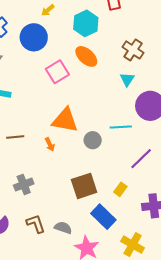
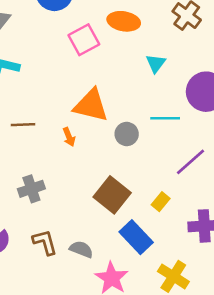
orange ellipse: (86, 56) -> (124, 21), turned -35
cyan triangle: (127, 79) -> (156, 63), moved
brown square: (84, 186) -> (112, 195), turned -36

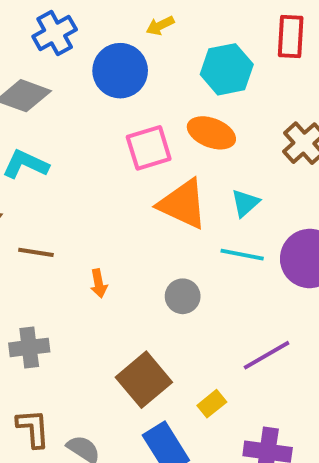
orange triangle: (91, 105) -> (183, 204), moved
cyan line: (165, 118) -> (242, 255), moved

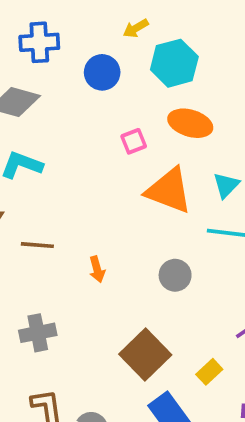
blue cross: (55, 33) -> (39, 42), turned 30
cyan hexagon: (227, 69) -> (174, 63), moved
blue circle: (120, 71) -> (102, 72), size x0.7
pink square: (149, 148) -> (134, 141), size x0.6

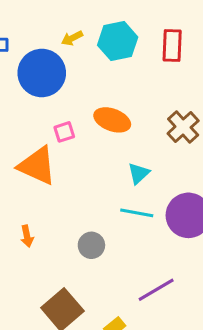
cyan hexagon: (174, 63) -> (118, 41), moved
blue circle: (102, 72) -> (42, 73), size x1.6
orange triangle: (169, 191) -> (37, 166), moved

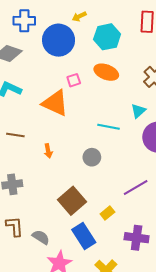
cyan hexagon: (118, 41) -> (107, 37), moved
cyan triangle: (139, 173) -> (138, 111), moved
cyan line: (137, 213) -> (108, 127), moved

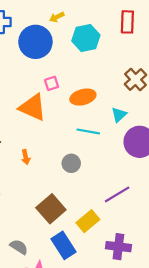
orange ellipse: (106, 72) -> (83, 97), moved, turned -35
yellow rectangle: (107, 213) -> (88, 221), size x1.5

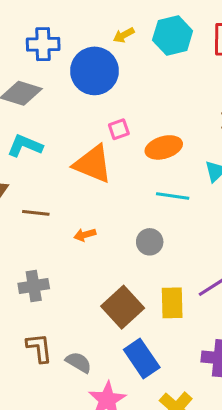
cyan hexagon: (86, 38) -> (173, 35), moved
orange arrow: (26, 157) -> (85, 235), turned 88
yellow rectangle: (88, 221) -> (172, 303), moved, turned -50

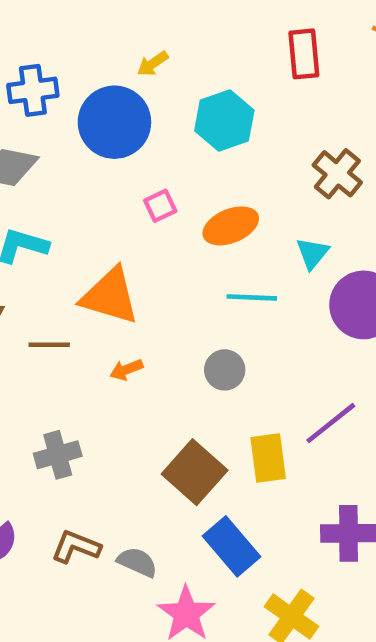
cyan hexagon: (173, 35) -> (224, 121), moved
orange triangle: (93, 164) -> (110, 296), moved
brown L-shape: (39, 348) -> (76, 547), turned -56

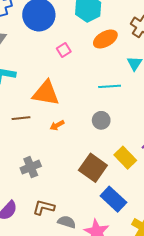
orange ellipse: (231, 226) -> (105, 39), moved
yellow rectangle: (268, 458) -> (125, 158), turned -30
gray semicircle: (137, 562) -> (67, 222), moved

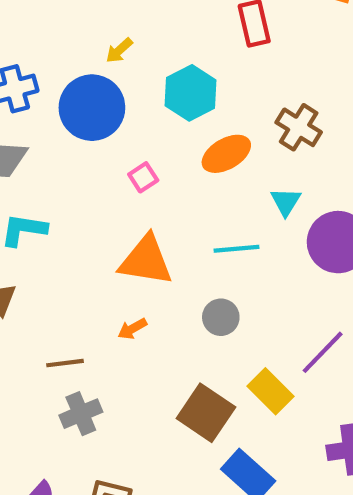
orange triangle: (46, 93) -> (146, 261), moved
brown line: (21, 118) -> (65, 363), moved

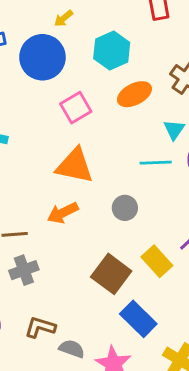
pink square: (143, 177) -> (76, 108), size x1.5
cyan line: (236, 249) -> (156, 163), moved
orange arrow: (132, 329) -> (63, 213), size x1.5

